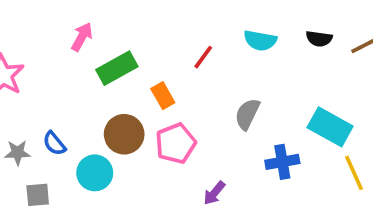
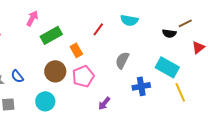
black semicircle: (319, 39) -> (169, 33), moved
cyan circle: (95, 173) -> (45, 101), moved

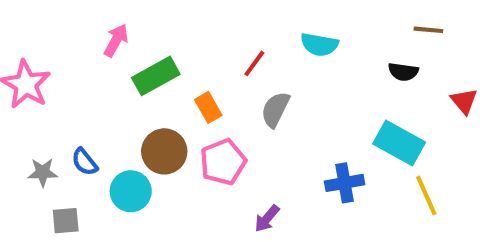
brown line: (185, 23) -> (428, 30), moved, turned 32
red triangle: (198, 47) -> (464, 101), turned -32
gray semicircle: (122, 60) -> (275, 110), moved
cyan circle: (45, 101) -> (131, 191), moved

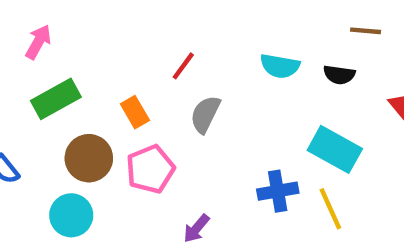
cyan semicircle: (319, 45) -> (280, 66), moved
green rectangle: (156, 76) -> (56, 99), moved
cyan circle: (131, 191) -> (71, 215), moved
yellow line: (426, 195) -> (330, 209), moved

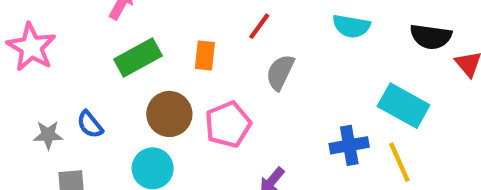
black semicircle: (339, 75) -> (431, 37), moved, size x1.4
orange rectangle: (135, 112) -> (205, 55), moved, turned 36

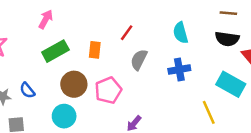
cyan semicircle: (351, 26) -> (181, 33), turned 65
cyan rectangle: (404, 106) -> (231, 84), moved
blue cross: (349, 145) -> (179, 69), moved

